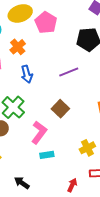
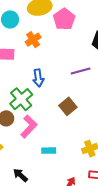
blue arrow: (27, 74) -> (38, 78), moved
pink L-shape: (39, 132) -> (29, 127), moved

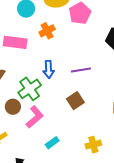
purple line: (81, 71) -> (81, 70), moved
cyan rectangle: (49, 151) -> (52, 143), turned -40

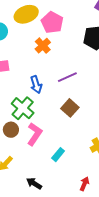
orange cross: (47, 31) -> (43, 46), moved

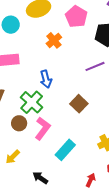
pink pentagon: (52, 22) -> (76, 17), moved
purple line: (67, 77) -> (95, 66), moved
cyan rectangle: (58, 155) -> (65, 150), size x1.5

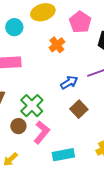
blue arrow: (46, 79) -> (69, 82), moved, turned -108
cyan rectangle: (65, 150) -> (63, 155), turned 35

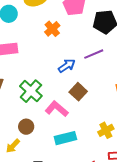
brown circle: (18, 126) -> (26, 127), moved
pink L-shape: (42, 132) -> (57, 109), moved, turned -85

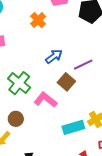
purple line: (94, 54) -> (83, 65), moved
cyan rectangle: (65, 138) -> (73, 127), moved

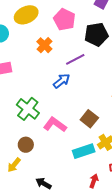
purple line: (83, 65) -> (75, 59), moved
brown square: (66, 82) -> (89, 119), moved

